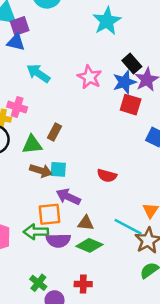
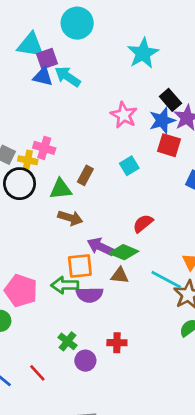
cyan arrow: (38, 73) -> (68, 77), moved
cyan square: (58, 169) -> (129, 166), moved, turned -35
red semicircle: (107, 176) -> (143, 223), turned 126
green diamond: (89, 245) -> (124, 252), moved

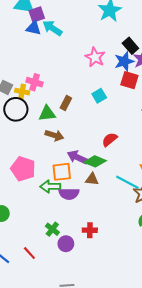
pink pentagon: (21, 291) -> (23, 169), moved

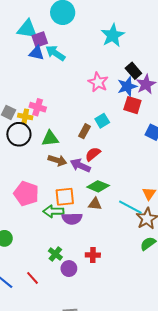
brown rectangle: (66, 103) -> (85, 131), moved
red semicircle: (110, 140) -> (93, 154), moved
purple arrow: (77, 157) -> (80, 165), moved

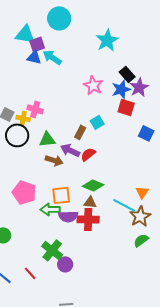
purple arrow: (80, 165) -> (70, 150), moved
green cross: (55, 254) -> (52, 250), size x1.5
red cross: (93, 255) -> (88, 219), moved, size x1.5

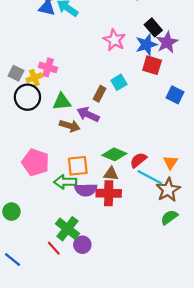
yellow cross: (23, 118) -> (34, 78), turned -32
red semicircle: (88, 154) -> (138, 160), moved
red line: (30, 273) -> (54, 248), moved

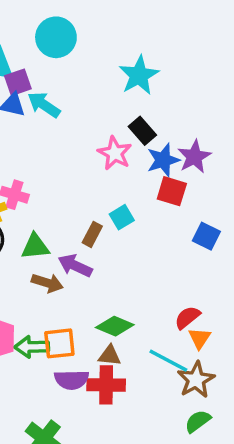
black rectangle: (153, 27) -> (142, 131), moved
red semicircle: (138, 160) -> (187, 317), moved
green arrow: (65, 182) -> (32, 347), moved

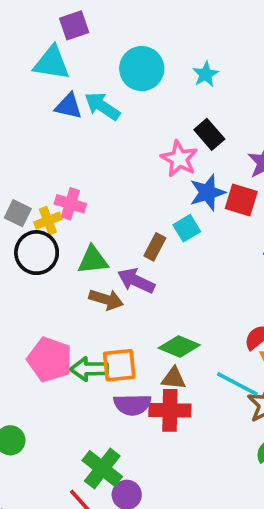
cyan circle: (56, 37) -> (142, 69), moved
cyan star: (139, 75) -> (206, 74), size x0.6
purple square: (18, 82) -> (74, 25), moved
blue star: (163, 160) -> (207, 192), moved

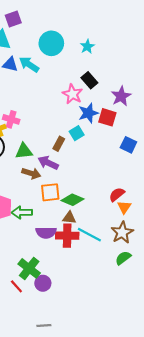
orange square: (119, 365) -> (50, 192), moved
cyan line: (237, 384) -> (89, 235), moved

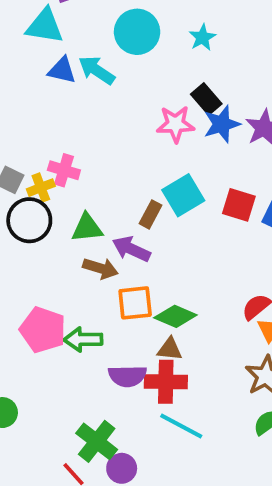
pink star: (72, 94) -> (175, 124), turned -30
blue star: (88, 113) -> (222, 124), moved
red square: (107, 117) -> (239, 205), moved
cyan square: (77, 133) -> (183, 195), size x1.5
cyan line: (89, 235) -> (181, 426), moved

